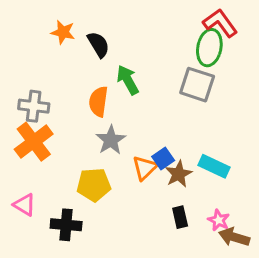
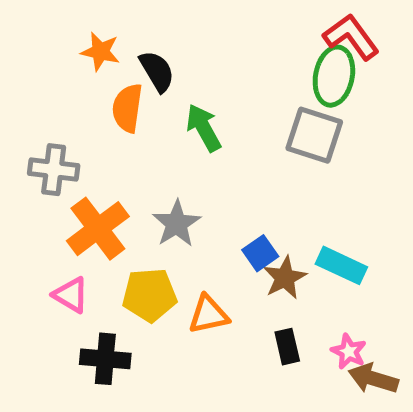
orange semicircle: (98, 102) -> (127, 108), moved
orange cross: (34, 142) -> (98, 229), moved
orange triangle: (145, 168) -> (209, 315), moved, turned 32
pink triangle: (24, 205) -> (71, 295), moved

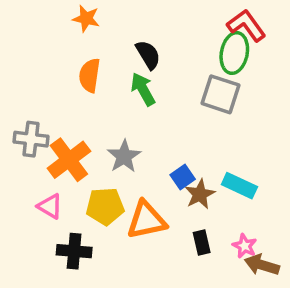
orange star: (100, 52) -> (86, 19), moved
black semicircle: (157, 71) -> (148, 55), moved
gray cross: (54, 170) -> (31, 139), moved
orange triangle: (209, 315) -> (146, 220), size x1.4

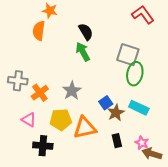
green ellipse: (234, 53) -> (135, 74), moved
orange semicircle: (90, 75) -> (39, 31), moved
orange cross: (69, 160) -> (40, 93), size x0.7

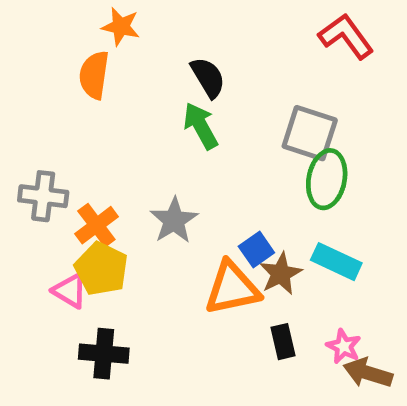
yellow pentagon: (61, 120) -> (101, 269), moved, turned 30
orange triangle: (85, 128) -> (232, 288), moved

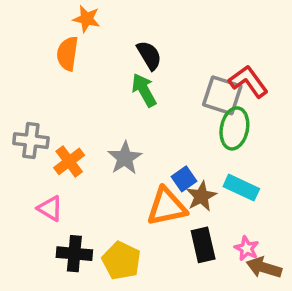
red L-shape: (346, 36) -> (248, 81), moved
yellow pentagon: (101, 269) -> (121, 261), moved
black rectangle: (283, 342) -> (203, 245), size x1.4

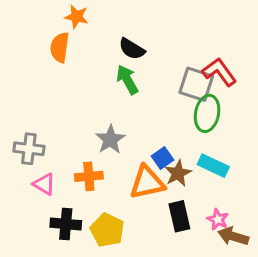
black semicircle: (149, 55) -> (132, 49), turned 152
gray cross: (31, 141) -> (29, 149), moved
orange cross: (69, 161) -> (89, 176), moved, turned 32

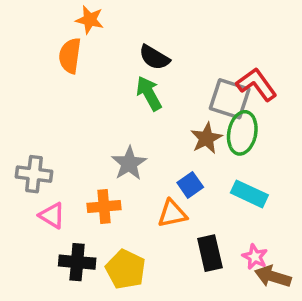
brown star: (178, 173) -> (206, 138), moved
orange triangle: (147, 183) -> (172, 214), size x0.7

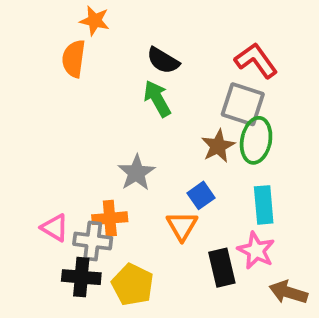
red L-shape: (257, 84) -> (256, 61), moved
gray cross: (34, 174) -> (93, 241), moved
cyan rectangle: (249, 194) -> (264, 205), turned 60
orange triangle: (172, 214) -> (182, 226), turned -48
pink star: (255, 257) -> (256, 251), moved, size x1.4

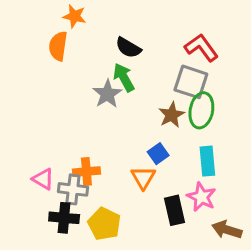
gray star: (136, 173) -> (107, 94), moved

